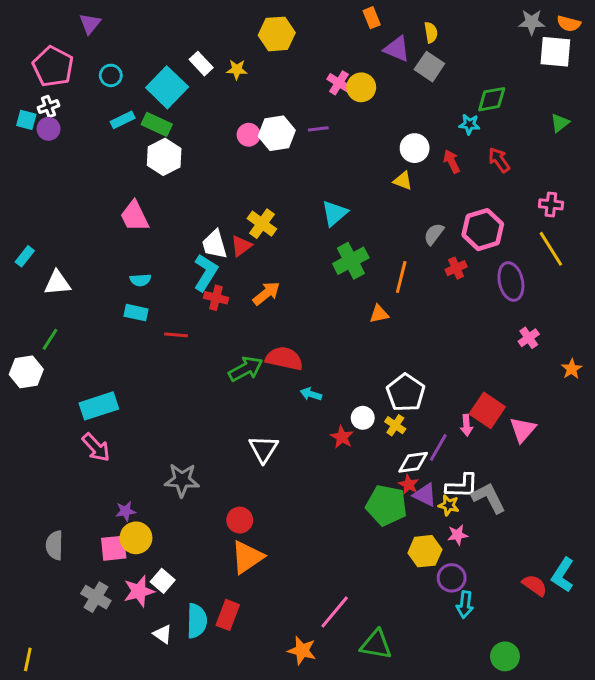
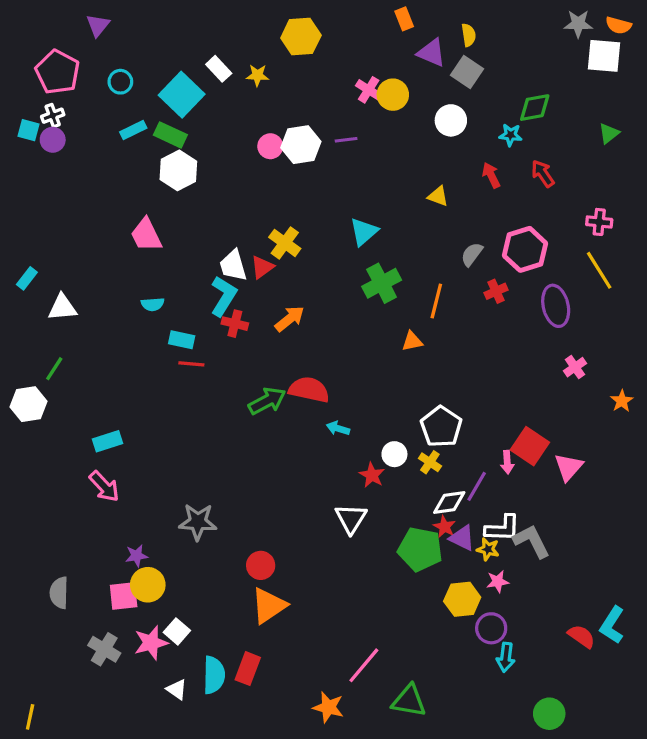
white circle: (415, 148) -> (451, 120), moved
cyan rectangle: (136, 313) -> (182, 340), moved
cyan rectangle: (99, 406) -> (107, 441), size x0.7
white triangle: (263, 449) -> (351, 519), moved

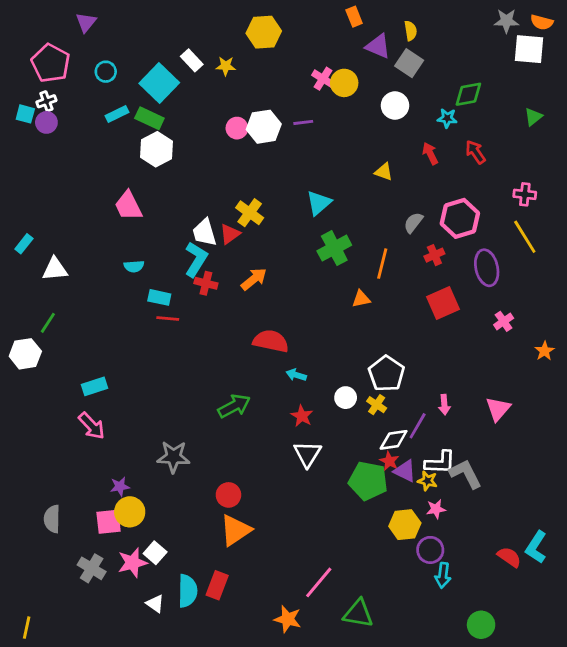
green arrow: (267, 401) -> (234, 406), moved
red square: (530, 446) -> (443, 303), moved, turned 32
red star: (372, 475) -> (302, 416), moved

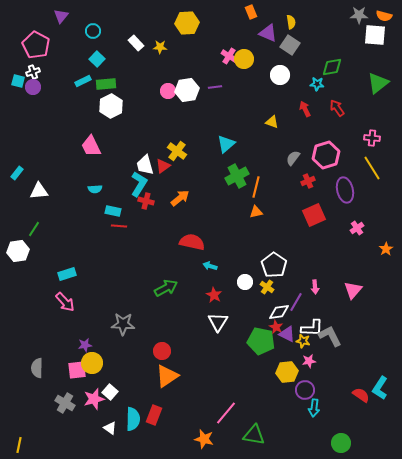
cyan circle: (106, 72) -> (93, 31), moved
cyan square: (159, 83) -> (97, 59), moved, size x0.6
green triangle: (533, 117) -> (378, 83), size x1.6
green rectangle: (149, 118) -> (106, 84), turned -30
orange line: (382, 264) -> (256, 187), moved

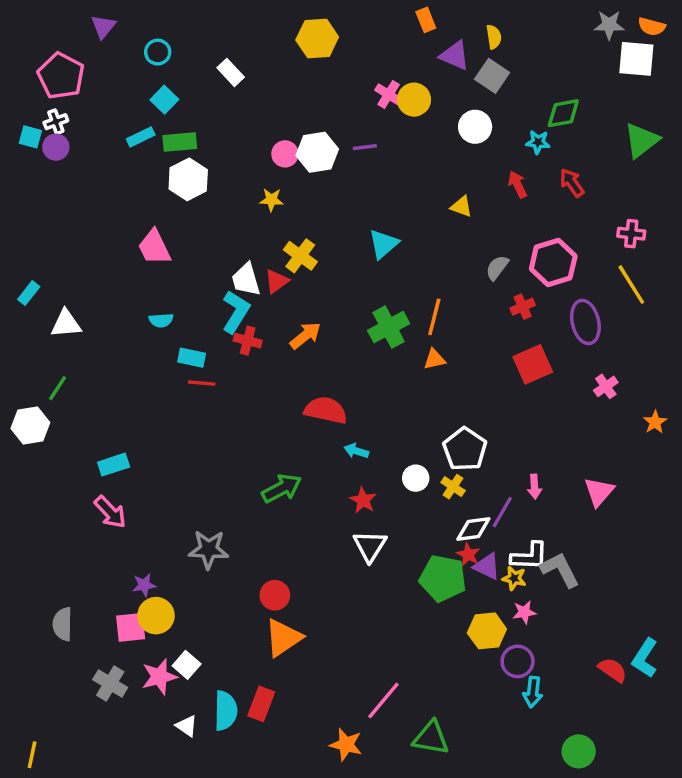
yellow star: (160, 47) -> (271, 200), moved
green cross: (237, 176) -> (389, 327), moved

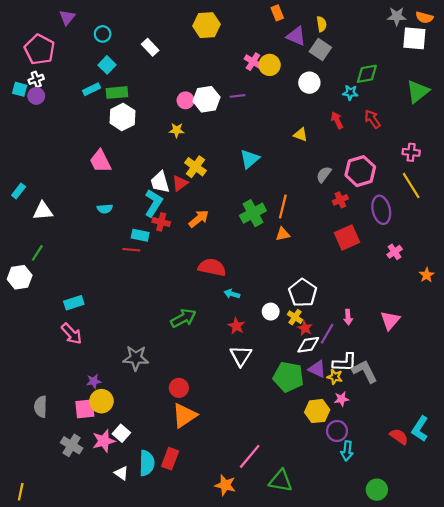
cyan rectangle: (192, 358) -> (140, 235), moved
red star: (468, 554) -> (305, 328), moved

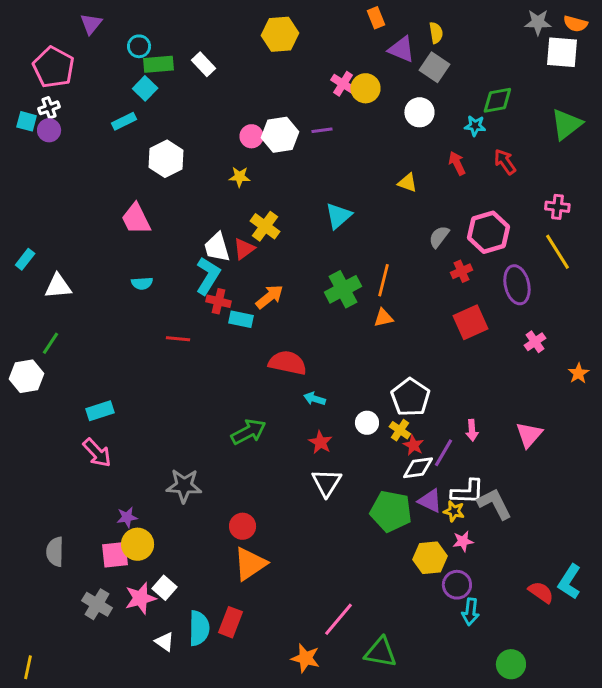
green rectangle: (117, 93) -> (159, 64), moved
cyan rectangle: (140, 235) -> (241, 319), moved

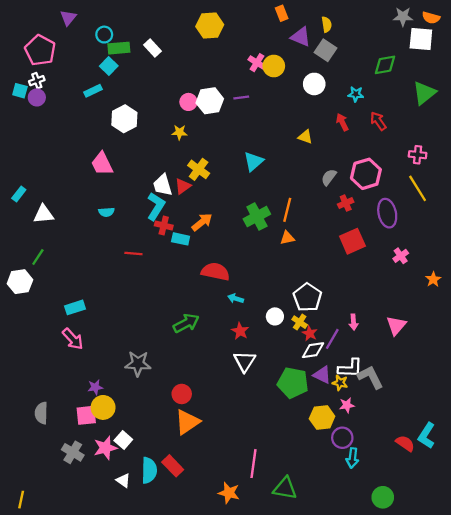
green diamond: (497, 100) -> (385, 65), moved
pink line: (338, 619) -> (254, 464), turned -32
red rectangle: (231, 622) -> (173, 466), turned -65

